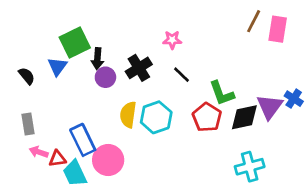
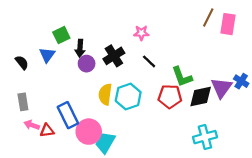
green square: (75, 43) -> (61, 35), size x0.7
red pentagon: (207, 117) -> (170, 96), turned -30
cyan trapezoid: (75, 173) -> (105, 143), moved, turned 55

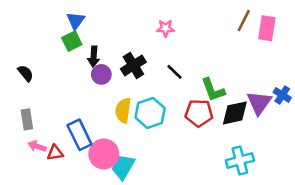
pink star: (141, 33) -> (165, 28), moved
blue triangle: (47, 55) -> (76, 21), moved

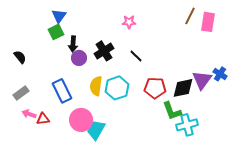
green L-shape: (213, 90) -> (172, 111), moved
gray rectangle: (27, 119) -> (21, 93), turned 63
blue rectangle: (79, 135) -> (62, 91), moved

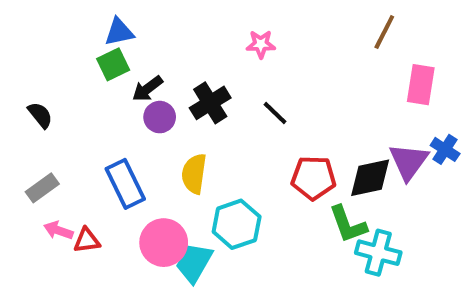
blue triangle: (59, 16) -> (119, 32), turned 42
pink rectangle: (208, 22) -> (421, 85), moved
black arrow: (73, 44) -> (147, 89), turned 49
cyan hexagon: (117, 88) -> (237, 224), moved
cyan cross: (187, 125) -> (378, 253), turned 30

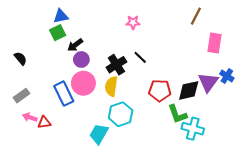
black cross: (210, 103) -> (116, 65), moved
yellow semicircle: (194, 174) -> (111, 86), moved
pink circle: (164, 243) -> (83, 83), moved

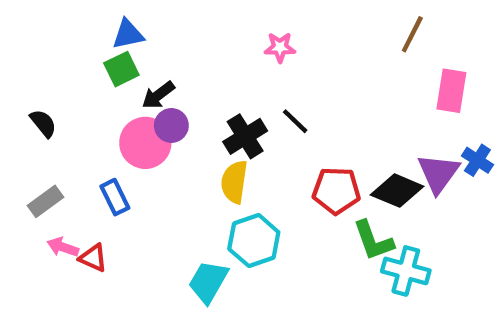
pink circle: (83, 83) -> (145, 143), moved
black diamond: (189, 90) -> (397, 191), turned 35
blue rectangle: (64, 94) -> (115, 197), moved, size x0.7
red triangle: (44, 122) -> (93, 258), turned 32

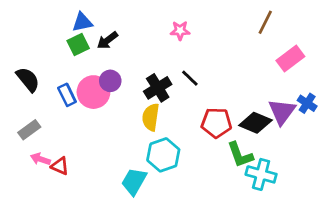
pink rectangle: (451, 91) -> (290, 59), turned 44
black arrow: (158, 95) -> (107, 40), moved
black semicircle: (43, 123) -> (28, 79), size x1.4
blue rectangle: (115, 197) -> (67, 95), moved

